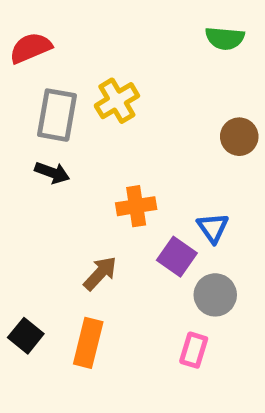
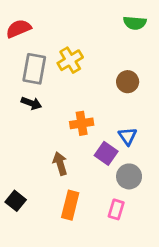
brown circle: (239, 137) -> (128, 82), moved
brown arrow: (100, 273) -> (60, 164), turned -60
orange rectangle: (88, 343) -> (70, 205), moved

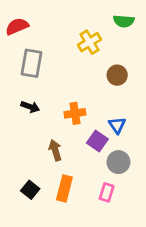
yellow cross: (70, 60) -> (89, 42), moved
black arrow: (31, 103) -> (30, 107), moved
black square: (16, 201) -> (30, 190), moved

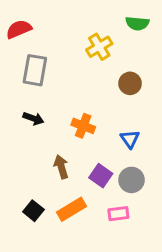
orange cross: (75, 113) -> (83, 126), turned 30
purple square: (97, 141) -> (101, 176), moved
orange rectangle: (64, 188) -> (71, 209), turned 45
pink rectangle: (107, 192) -> (118, 214), turned 66

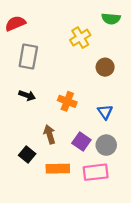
orange rectangle: (71, 209) -> (58, 169), turned 30
black square: (33, 211) -> (27, 154), moved
pink rectangle: (118, 214) -> (96, 172), size x1.5

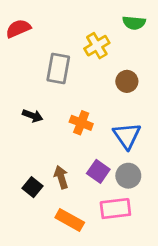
gray rectangle: (28, 56) -> (58, 69), moved
blue triangle: (105, 112) -> (127, 136), size x1.5
brown arrow: (50, 134) -> (61, 177), moved
orange rectangle: (58, 169) -> (70, 220), moved, turned 30

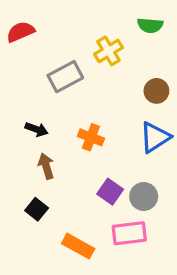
gray rectangle: (58, 69) -> (65, 77), turned 52
brown circle: (127, 81) -> (156, 91), moved
blue triangle: (127, 136) -> (155, 137), moved, turned 32
brown arrow: (61, 177) -> (46, 166), moved

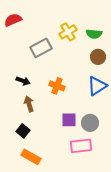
green semicircle: (150, 25) -> (94, 34), moved
purple square: (110, 192) -> (69, 120), turned -35
orange rectangle: (78, 246) -> (31, 157), moved

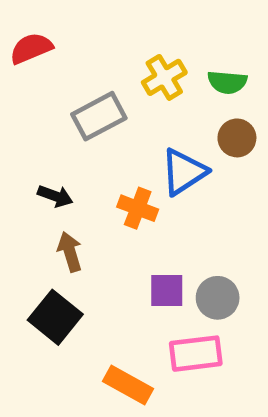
blue triangle: (97, 86) -> (184, 172), moved
black square: (23, 131) -> (55, 317), size x1.5
orange rectangle: (31, 157) -> (128, 385), moved

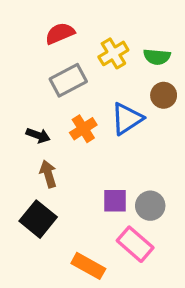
red semicircle: (31, 48) -> (60, 33), moved
orange cross: (138, 208) -> (83, 129), moved, turned 36
pink rectangle: (196, 354) -> (135, 244), turned 48

